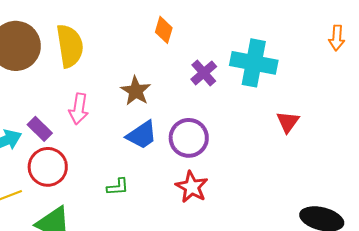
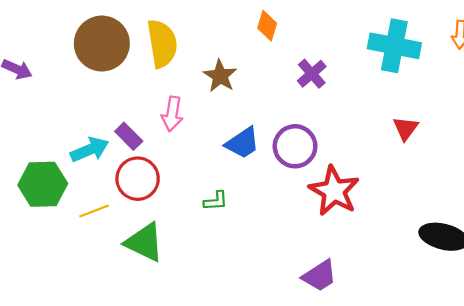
cyan cross: (254, 63) -> (394, 46), moved
brown star: (136, 91) -> (220, 76), moved
red star: (192, 187) -> (334, 191), moved, size x1.4

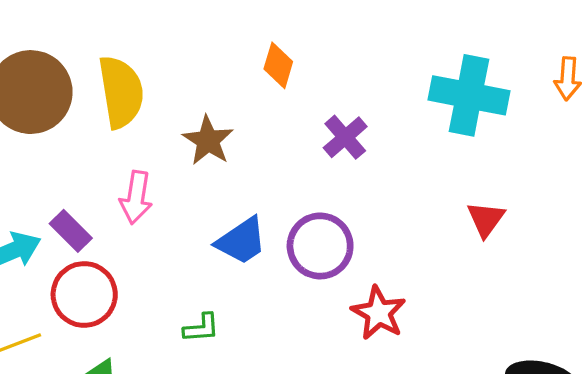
red star: (334, 191) -> (379, 313), size x0.7

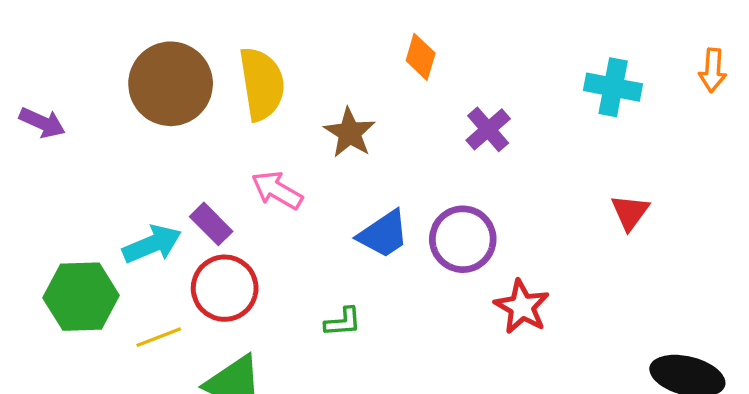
cyan cross: (469, 95) -> (613, 87), size x0.7
pink arrow: (136, 197) -> (277, 190), turned 111

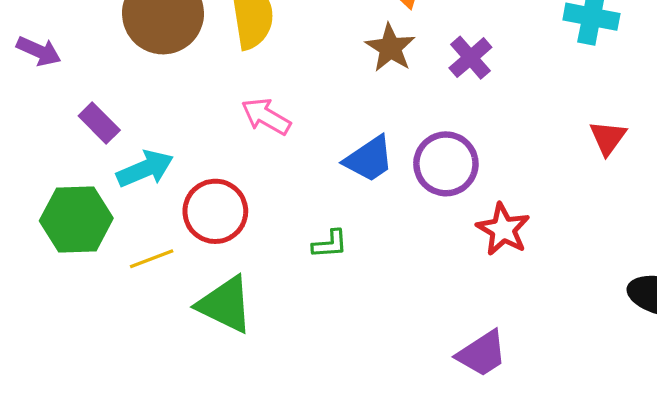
brown star: (350, 133) -> (390, 48), moved
purple rectangle: (211, 224) -> (99, 123), moved

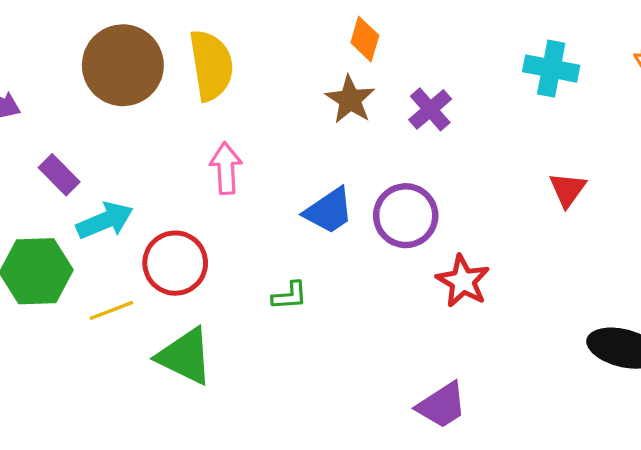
pink arrow: (266, 116) -> (226, 168), turned 57

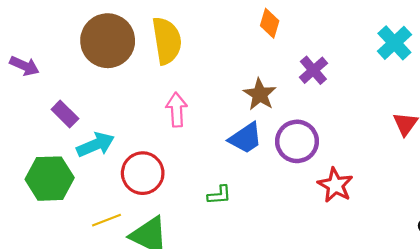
cyan cross: (551, 69) -> (394, 43), turned 36
brown star: (350, 100) -> (260, 94), moved
yellow line: (111, 310) -> (107, 220), moved

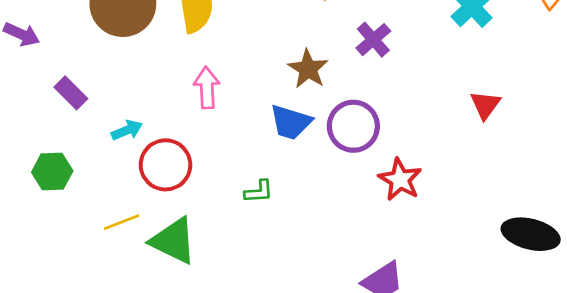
blue trapezoid: (246, 138) -> (291, 122), turned 51
cyan arrow: (96, 145) -> (127, 130), moved, size x0.7
green hexagon: (50, 179) -> (52, 172), size x0.7

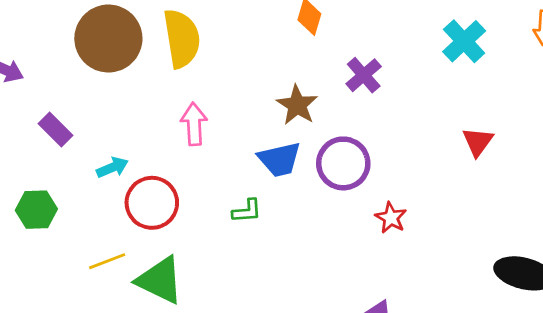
blue trapezoid: (291, 122) -> (279, 159), turned -30
red star: (400, 180) -> (391, 218), size x0.7
green L-shape: (259, 192) -> (247, 211), moved

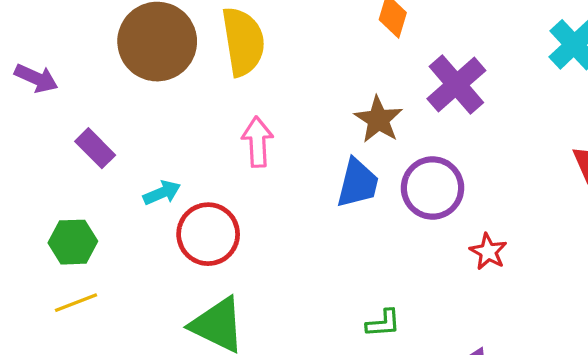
purple cross: (364, 75) -> (456, 85), size x1.4
blue trapezoid: (279, 159) -> (358, 183), turned -63
green L-shape: (247, 211) -> (383, 323), moved
yellow line: (107, 261) -> (76, 303), moved

